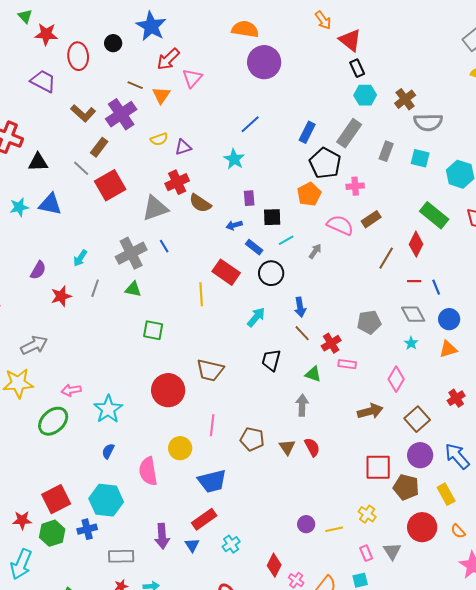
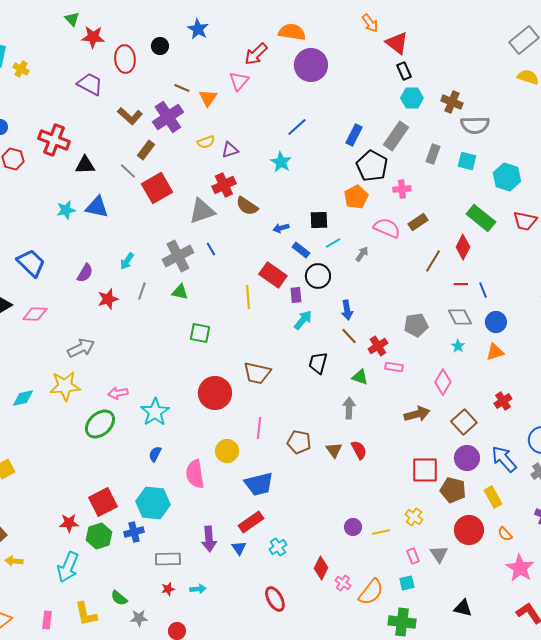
blue star: (151, 26) -> (198, 29), size x0.7
red arrow: (168, 59) -> (256, 54), moved
brown cross: (405, 99) -> (452, 102), turned -30
purple rectangle: (249, 198) -> (296, 295), moved

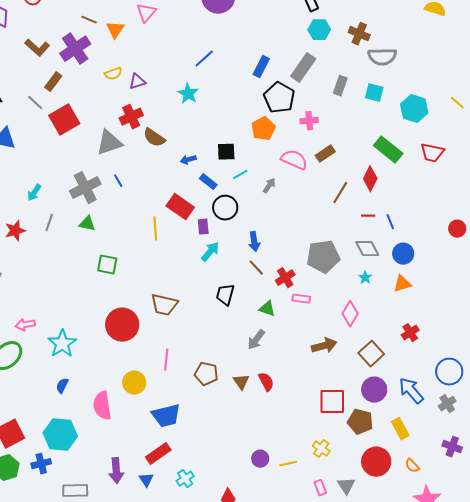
gray pentagon: (416, 325) -> (323, 257), size x1.4
gray arrow: (349, 408) -> (256, 340), turned -145

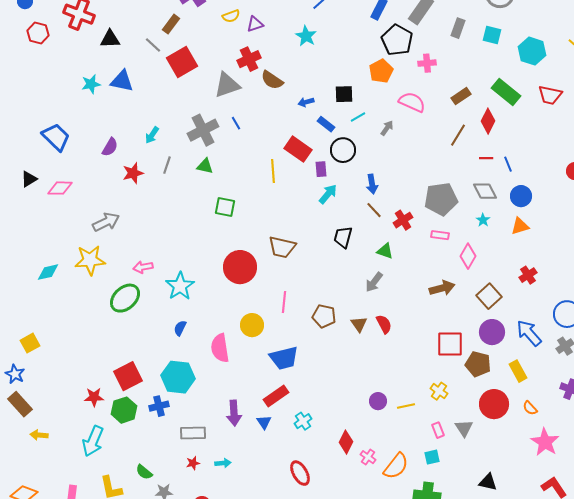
brown rectangle: (325, 154) -> (461, 96), moved
pink rectangle: (301, 299) -> (440, 235), moved

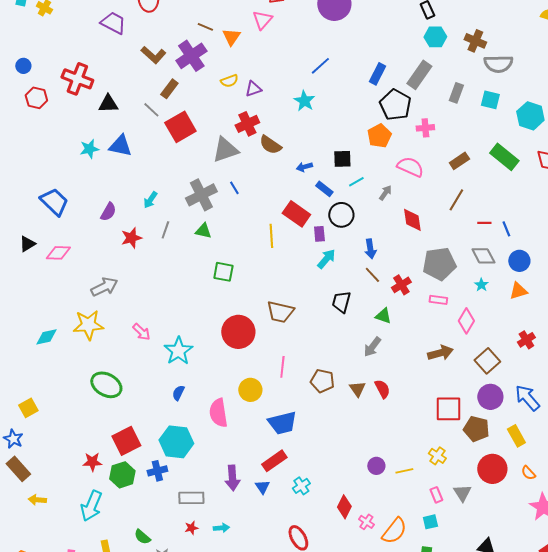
red diamond: (488, 121) -> (412, 220), moved, turned -35
pink arrow: (143, 267) -> (141, 332), turned -126
green ellipse: (125, 298) -> (106, 385), moved, turned 72

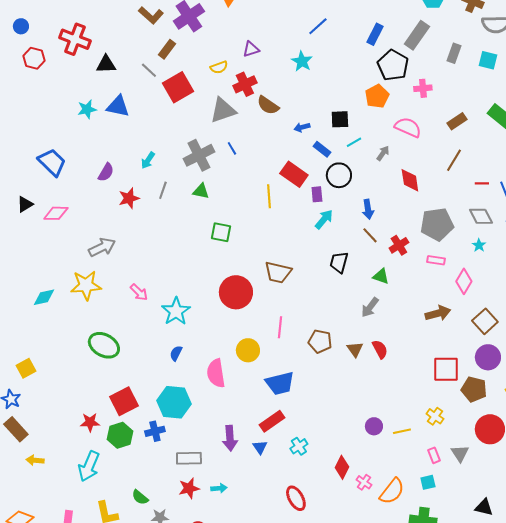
yellow semicircle: (229, 81) -> (219, 67), moved
red star: (191, 528) -> (189, 488), size x1.5

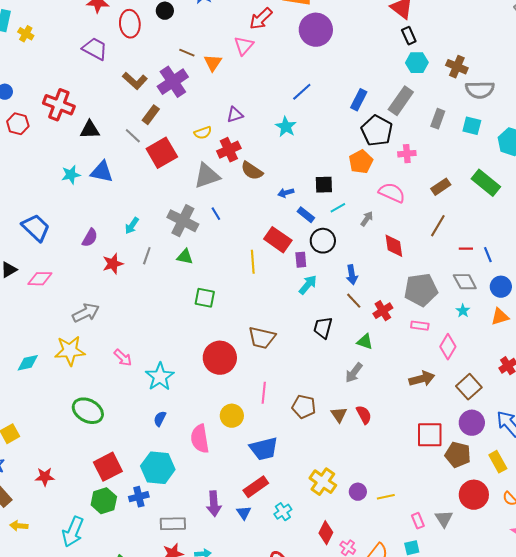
gray cross: (199, 155) -> (183, 221), turned -36
yellow cross: (435, 416) -> (323, 482), moved, size x1.5
red star: (90, 422) -> (45, 477), moved

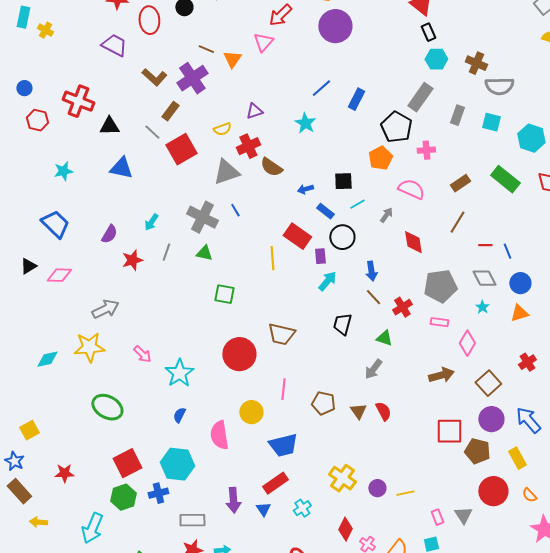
blue rectangle: (359, 100) -> (356, 99), moved
cyan star: (71, 175) -> (63, 171), moved

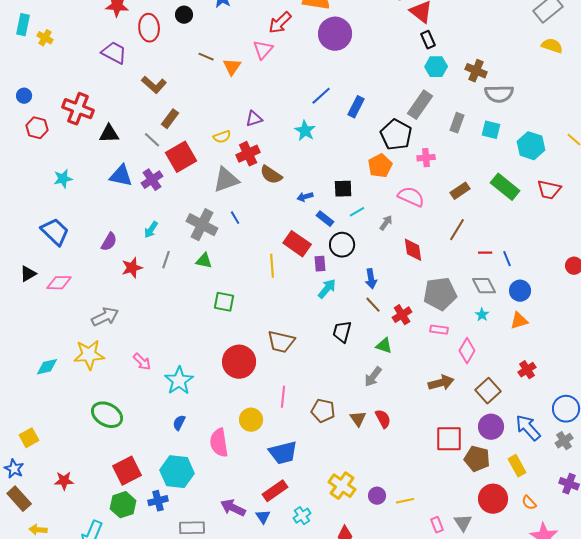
purple cross: (192, 78) -> (152, 180), moved, size x0.7
purple arrow: (233, 500) -> (233, 508), turned 120

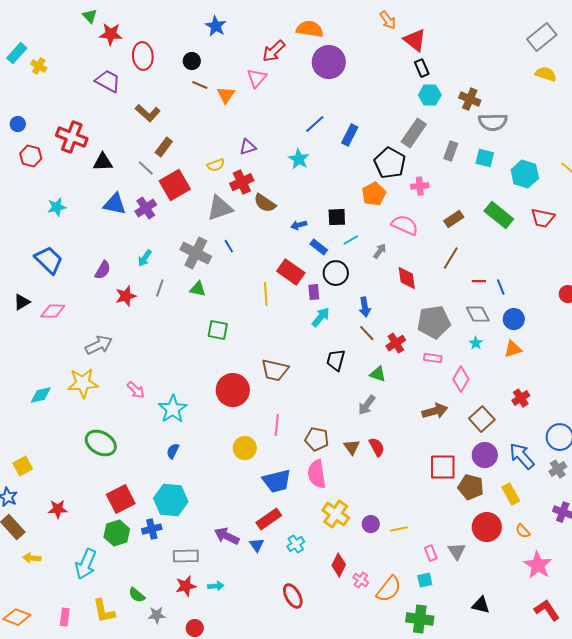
black circle: (184, 15) -> (192, 61), moved
cyan rectangle: (23, 25) -> (17, 53), turned 30
pink semicircle: (219, 443) -> (317, 474), moved

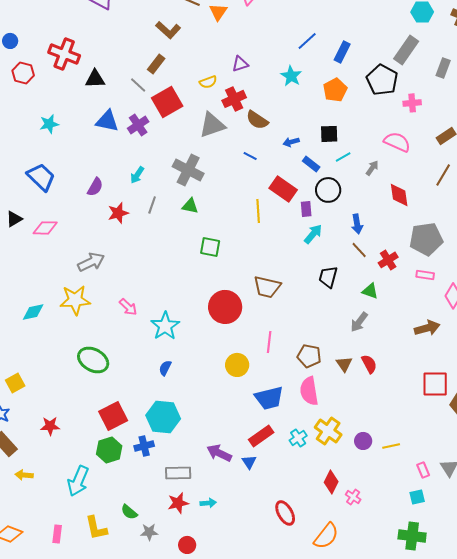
brown L-shape: (148, 113) -> (168, 30), moved
orange pentagon: (374, 194) -> (335, 90), moved
blue line: (229, 246) -> (250, 156), moved, turned -32
cyan cross: (296, 544) -> (298, 438), moved
orange semicircle: (389, 589) -> (326, 536), moved

